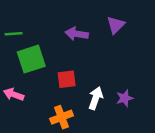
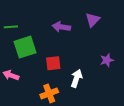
purple star: (125, 98) -> (107, 60), moved

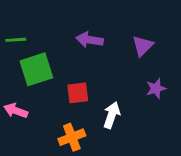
purple triangle: (93, 20) -> (143, 46), moved

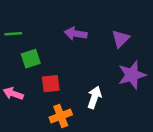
green square: (36, 69) -> (31, 59), size x0.7
purple star: (156, 88) -> (132, 75), size x1.6
red square: (78, 93) -> (51, 84), moved

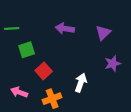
purple star: (132, 75) -> (113, 64), size x0.7
red square: (51, 84) -> (44, 71), turned -35
pink arrow: (13, 94) -> (19, 92), moved

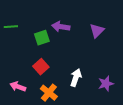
green square: (27, 50) -> (42, 38), moved
purple star: (113, 64) -> (106, 84), moved
orange cross: (52, 99) -> (49, 93), turned -30

